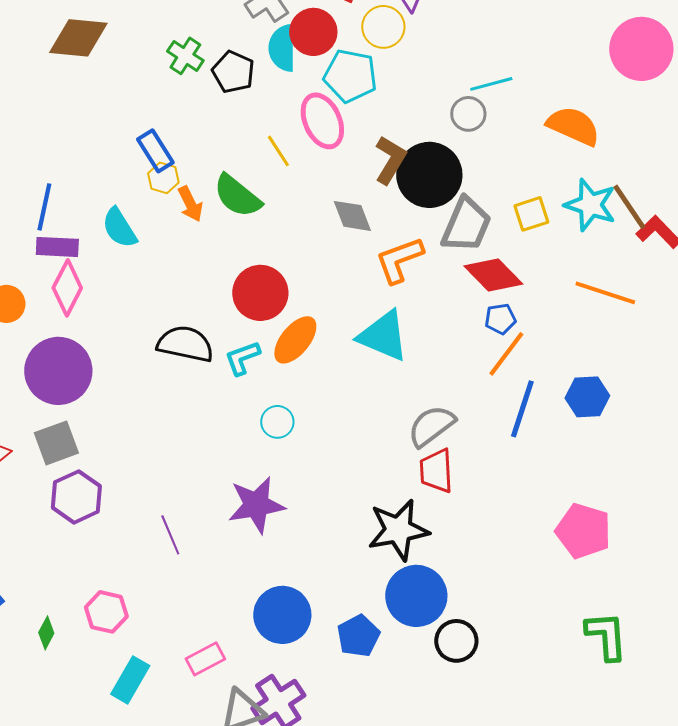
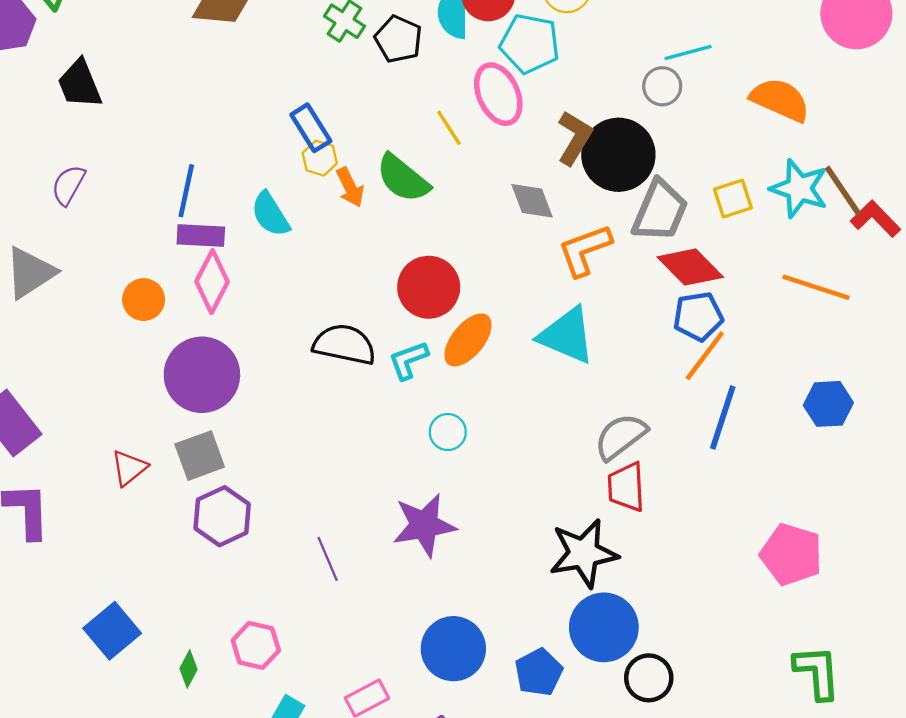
blue pentagon: (500, 319) -> (698, 316), size x1.4
blue hexagon: (587, 397) -> (828, 404), moved

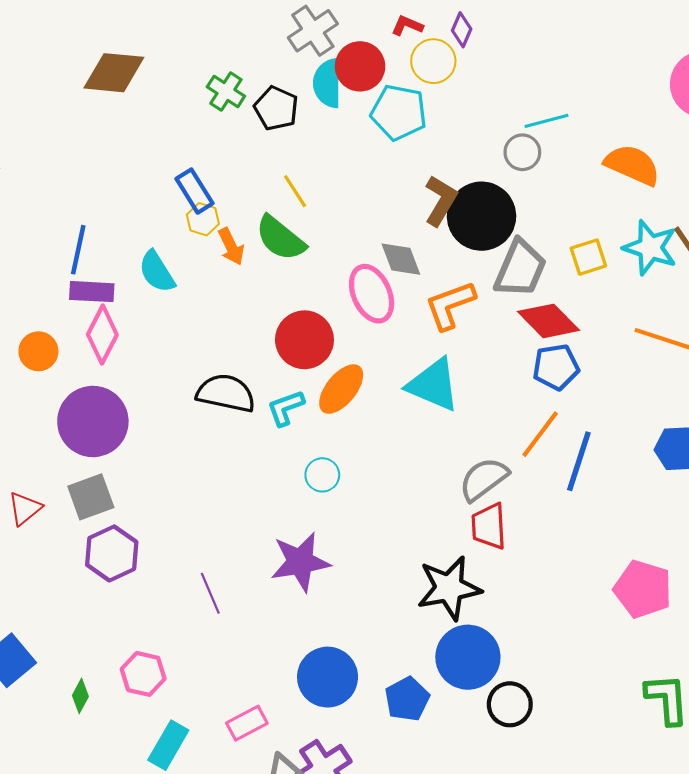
pink ellipse: (498, 94) -> (372, 294), moved
yellow line: (449, 128) -> (295, 191), moved
orange line: (705, 356) -> (540, 434), moved

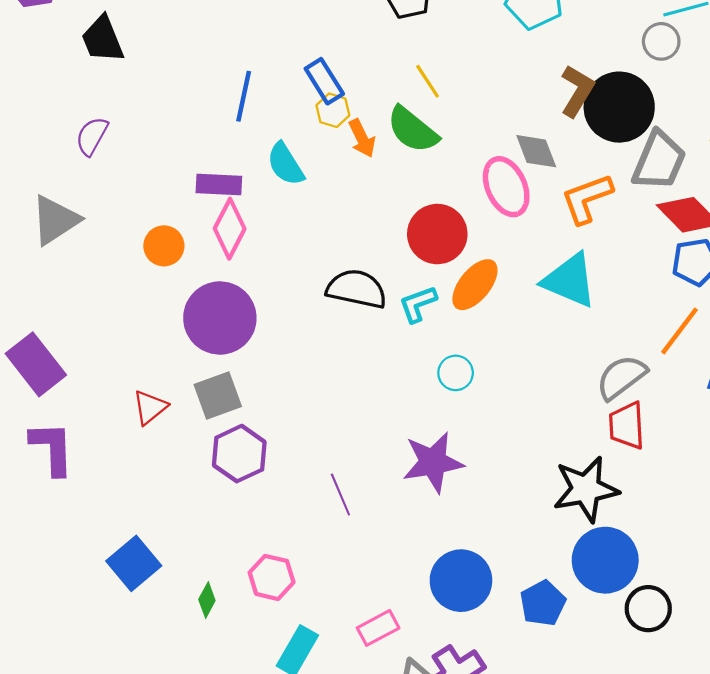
blue line: (78, 250) -> (244, 96), moved

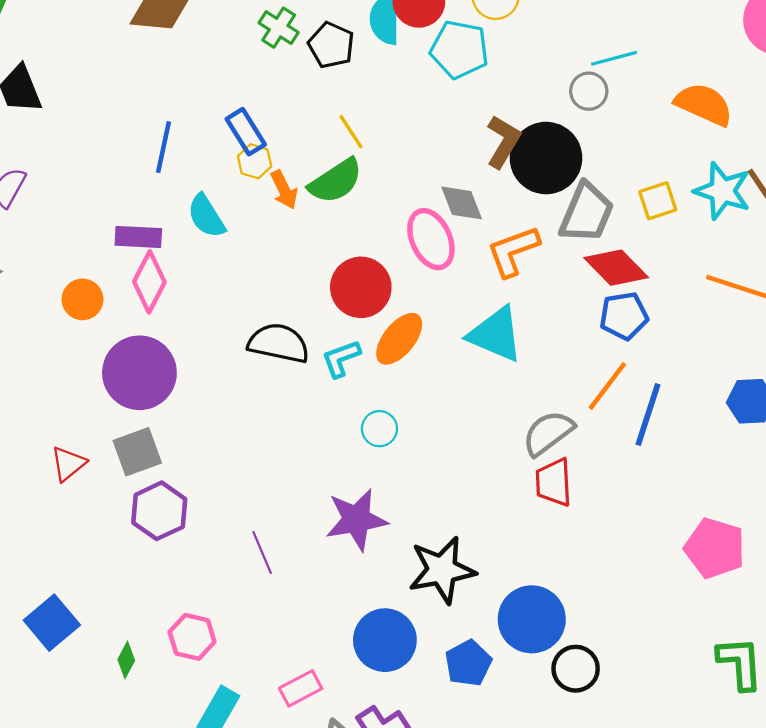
green semicircle: (413, 130) -> (336, 181), turned -72
black star: (586, 489) -> (442, 570), moved

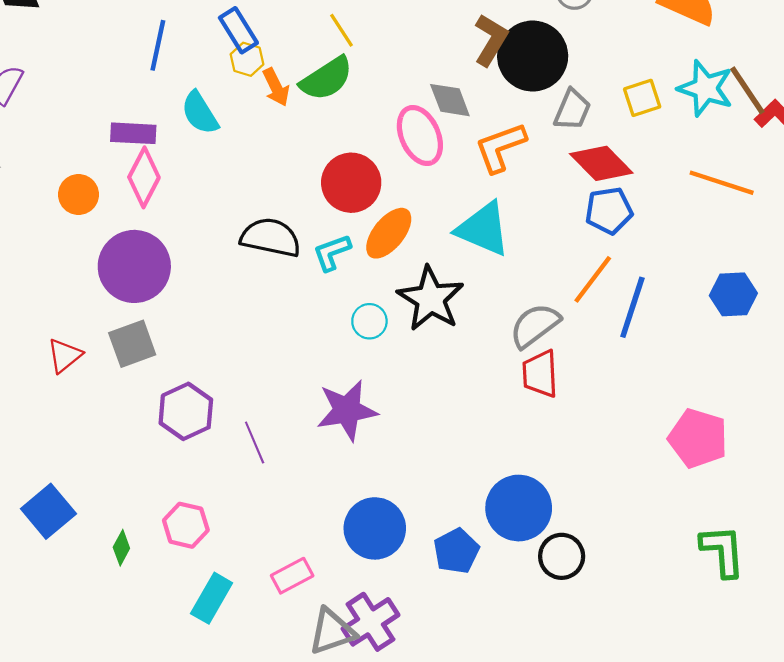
gray trapezoid: (587, 213) -> (572, 110), size x0.7
purple hexagon: (159, 511) -> (186, 411), moved
black star: (442, 570) -> (431, 299), moved, turned -30

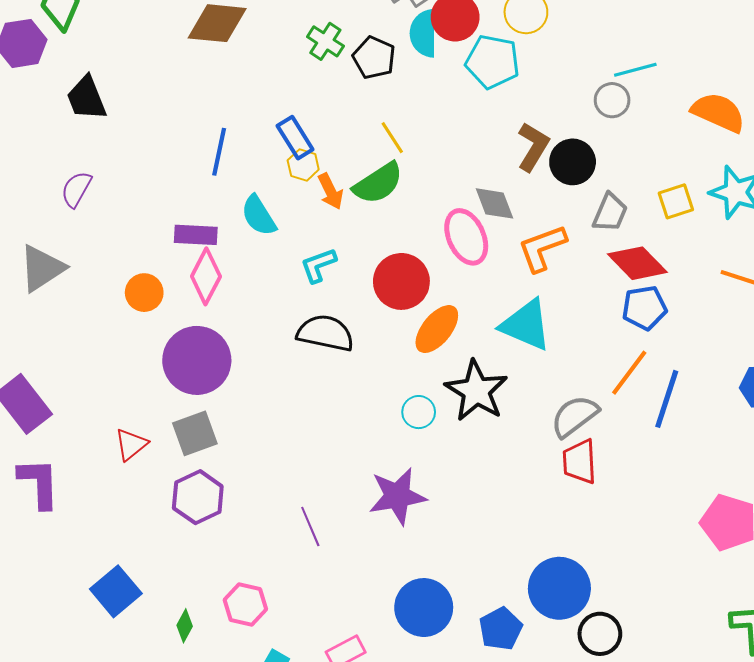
black circle: (533, 56) -> (573, 162), size x0.7
cyan L-shape: (332, 253) -> (318, 265), moved
purple hexagon: (186, 411) -> (198, 497), moved

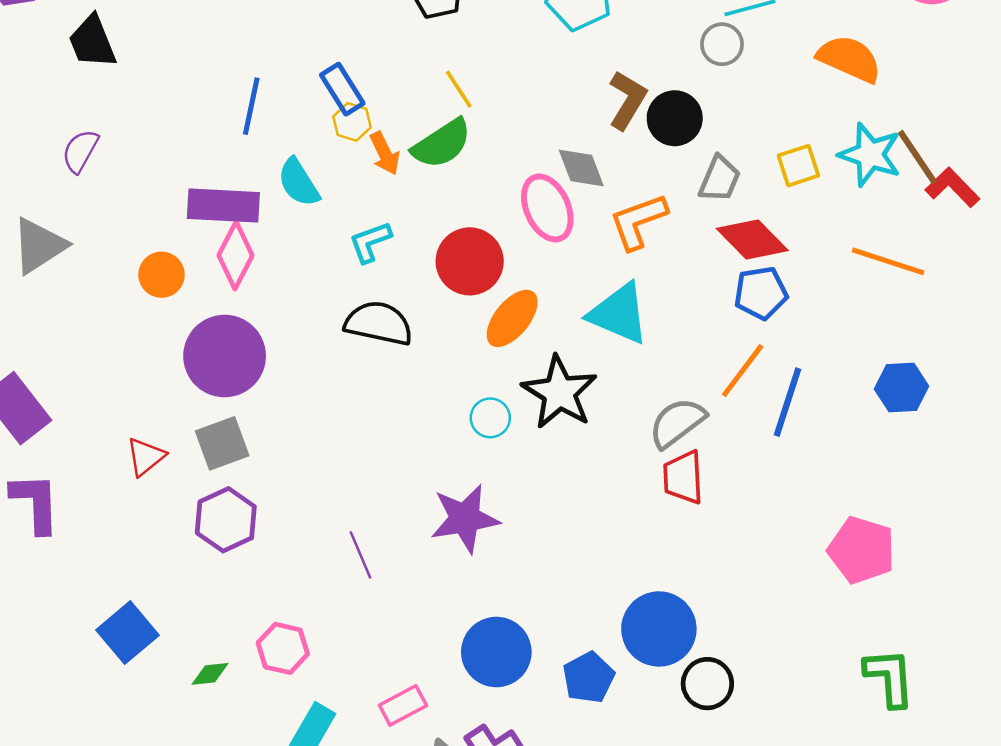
purple rectangle: (196, 235) -> (223, 206), size x1.4
green diamond: (185, 626) -> (210, 674), turned 56

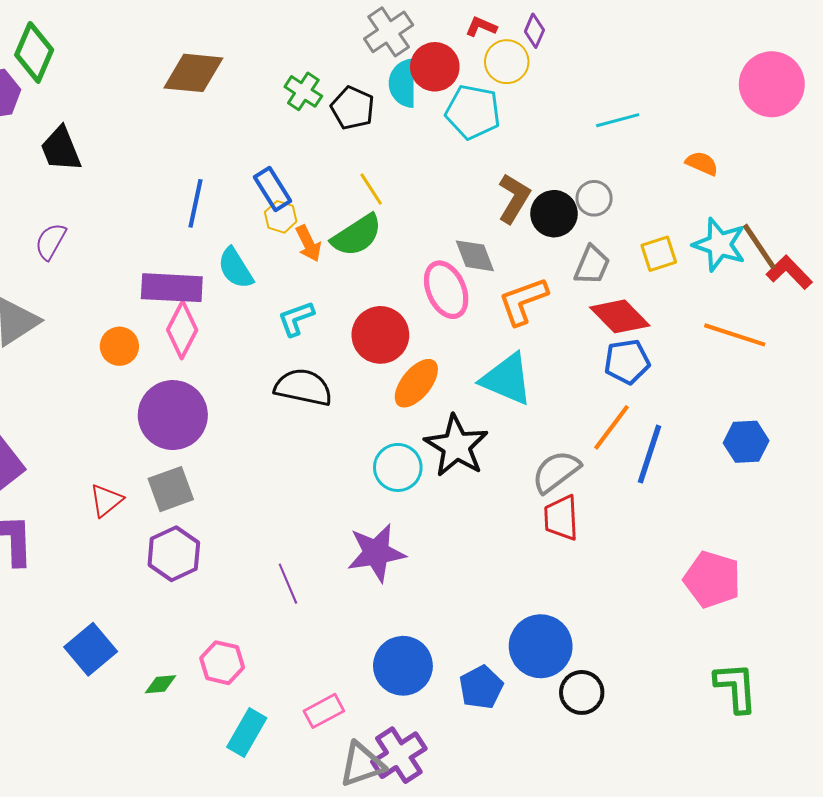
gray circle: (722, 44) -> (594, 198), moved
orange semicircle: (849, 59) -> (702, 163), size x0.6
cyan circle: (490, 418) -> (398, 467), size x1.4

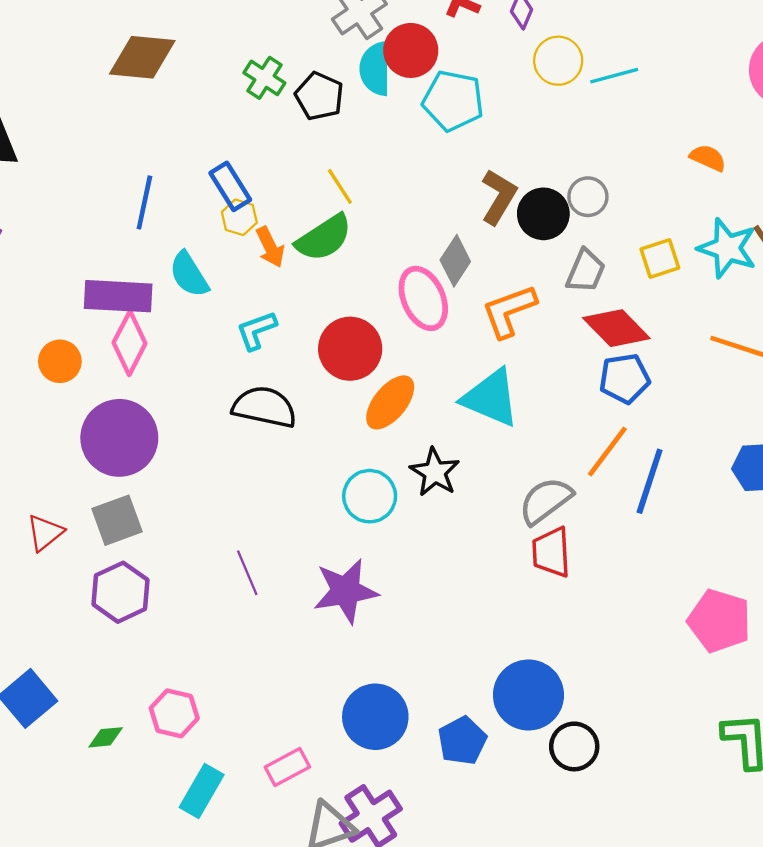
yellow circle: (507, 62) -> (558, 61), moved
cyan line: (618, 120) -> (614, 76), moved
gray diamond: (475, 256) -> (455, 261), turned 54
black star: (456, 446) -> (435, 472), size x0.7
purple line: (288, 584) -> (247, 573), moved

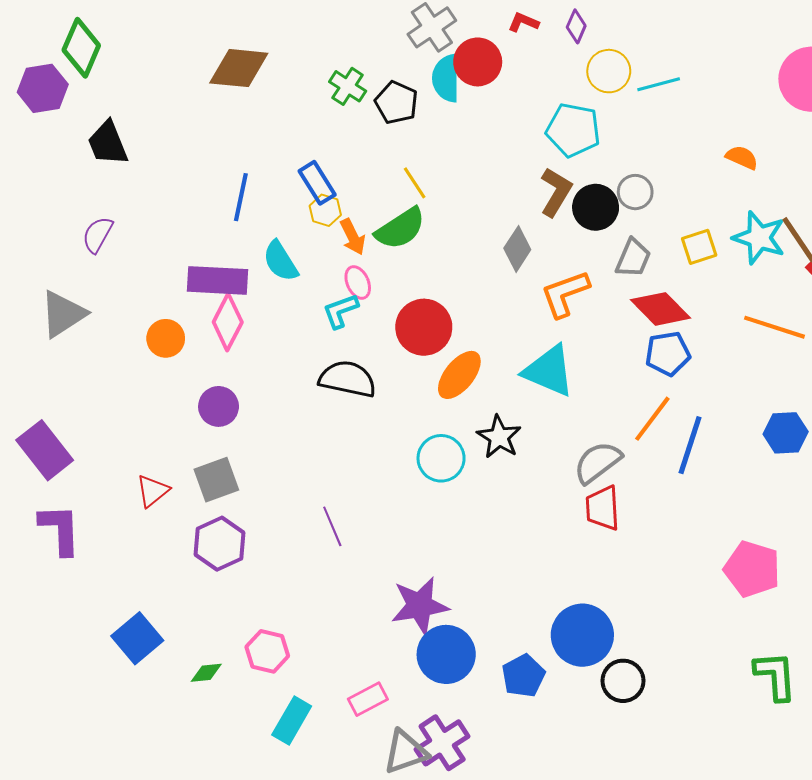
cyan pentagon: (453, 101) -> (573, 130), moved
pink ellipse: (423, 298) -> (358, 282), moved, size x0.6
purple circle: (119, 438) -> (219, 406), size x0.6
purple star: (346, 591) -> (420, 606), moved

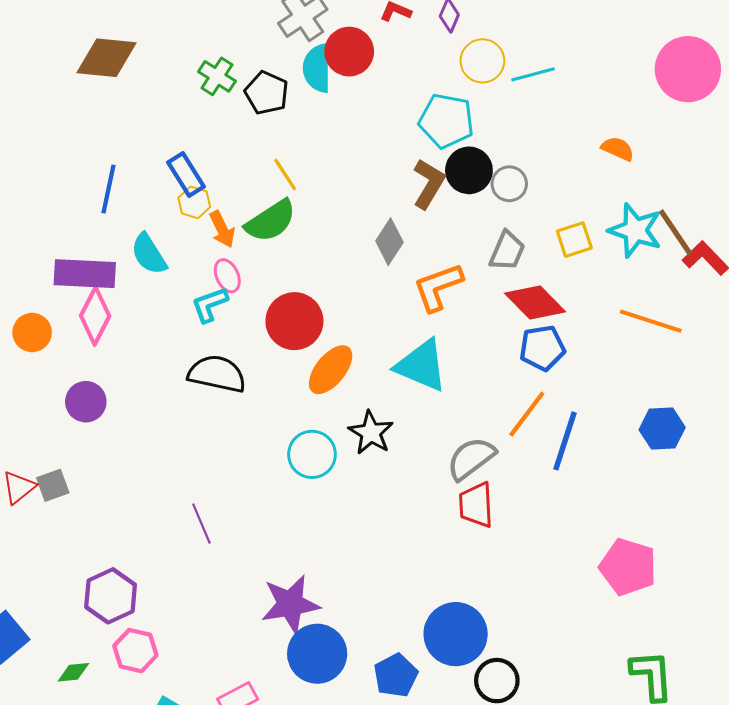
black circle: (596, 207) -> (469, 170), moved
gray square: (216, 480) -> (53, 485), moved, size x0.7
purple hexagon: (220, 544) -> (111, 596), moved

